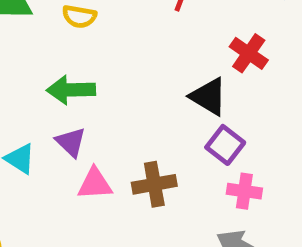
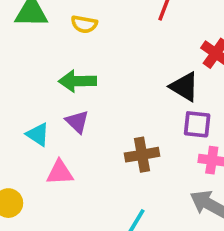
purple square: (225, 145) -> (197, 124), turned -32
pink triangle: (95, 184) -> (60, 172), moved

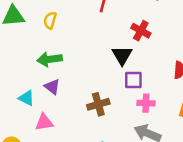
yellow semicircle: (84, 24) -> (50, 20), turned 102
black triangle: (184, 87) -> (122, 55), turned 35

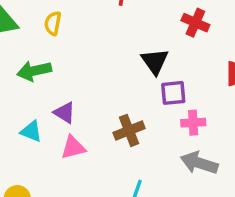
red cross: (141, 31) -> (195, 23), moved
green arrow: (50, 59) -> (34, 71), moved
pink triangle: (44, 122) -> (73, 147), moved

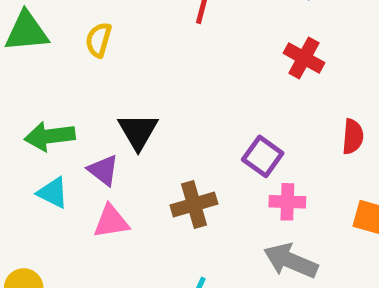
black triangle: (155, 61) -> (138, 131), moved
green arrow: (34, 71) -> (50, 136), moved
purple square: (173, 93) -> (263, 156), turned 36

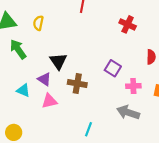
green arrow: (50, 136) -> (18, 49), moved, turned 66
pink cross: (287, 202) -> (133, 86), moved
brown cross: (194, 205) -> (77, 84), moved, turned 30

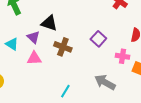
black triangle: (58, 61) -> (49, 23), turned -48
pink cross: (133, 86) -> (122, 56), moved

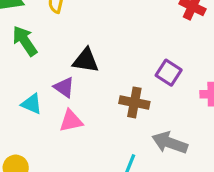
brown cross: (63, 47) -> (134, 102), moved
gray arrow: (105, 82) -> (170, 143), moved

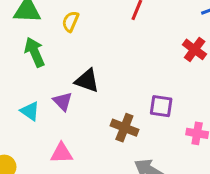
purple square: (169, 73) -> (161, 106), turned -35
pink triangle: (71, 121) -> (62, 153), moved

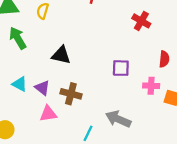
purple triangle: (63, 101) -> (42, 88), moved
brown cross: (124, 128) -> (71, 94), moved

